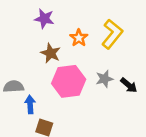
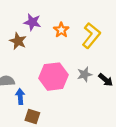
orange star: (79, 38) -> (61, 30), moved
brown star: (51, 53) -> (18, 41), moved

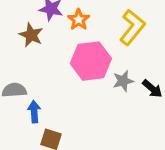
orange star: (61, 30) -> (79, 20), moved
pink hexagon: (53, 77) -> (91, 61), moved

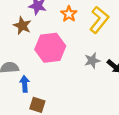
orange star: (79, 20) -> (69, 14), moved
pink hexagon: (91, 61) -> (50, 48), moved

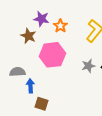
orange star: (69, 14) -> (60, 26), moved

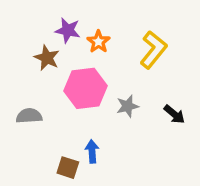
gray star: (88, 66) -> (128, 106), moved
blue arrow: (30, 86) -> (92, 151), moved

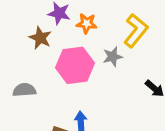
orange star: (98, 42) -> (87, 23), turned -30
gray star: (128, 106) -> (113, 57), moved

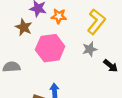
gray star: (113, 57) -> (90, 49), moved

